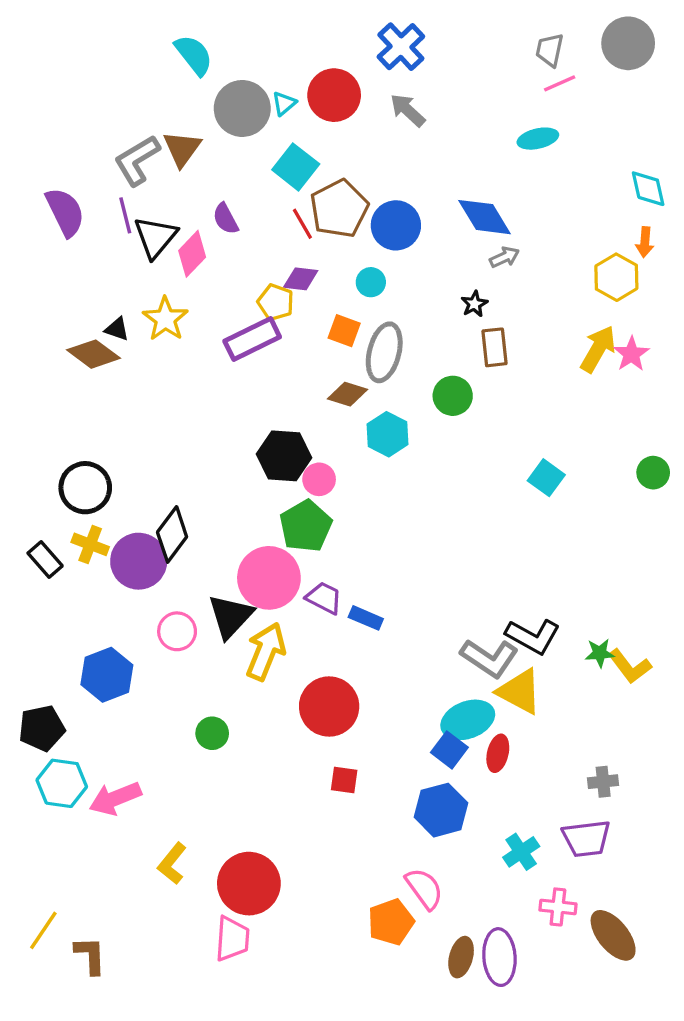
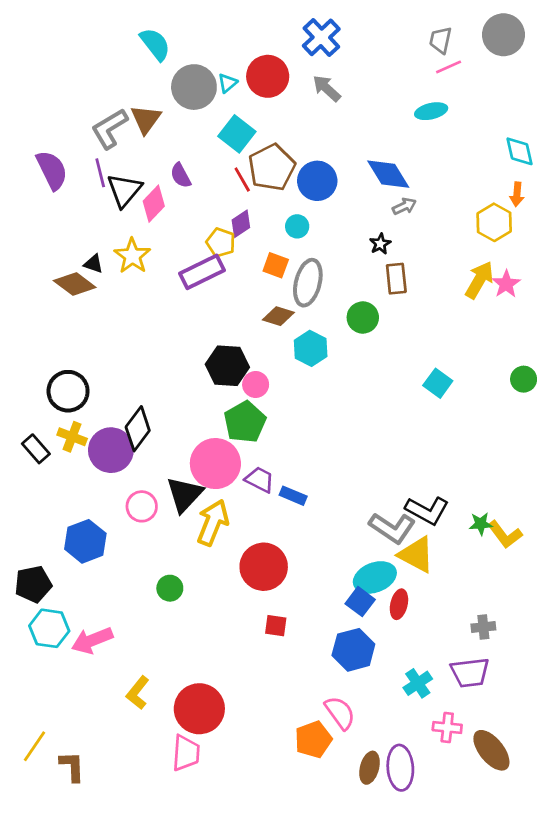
purple diamond: (301, 279) -> (241, 224), turned -40

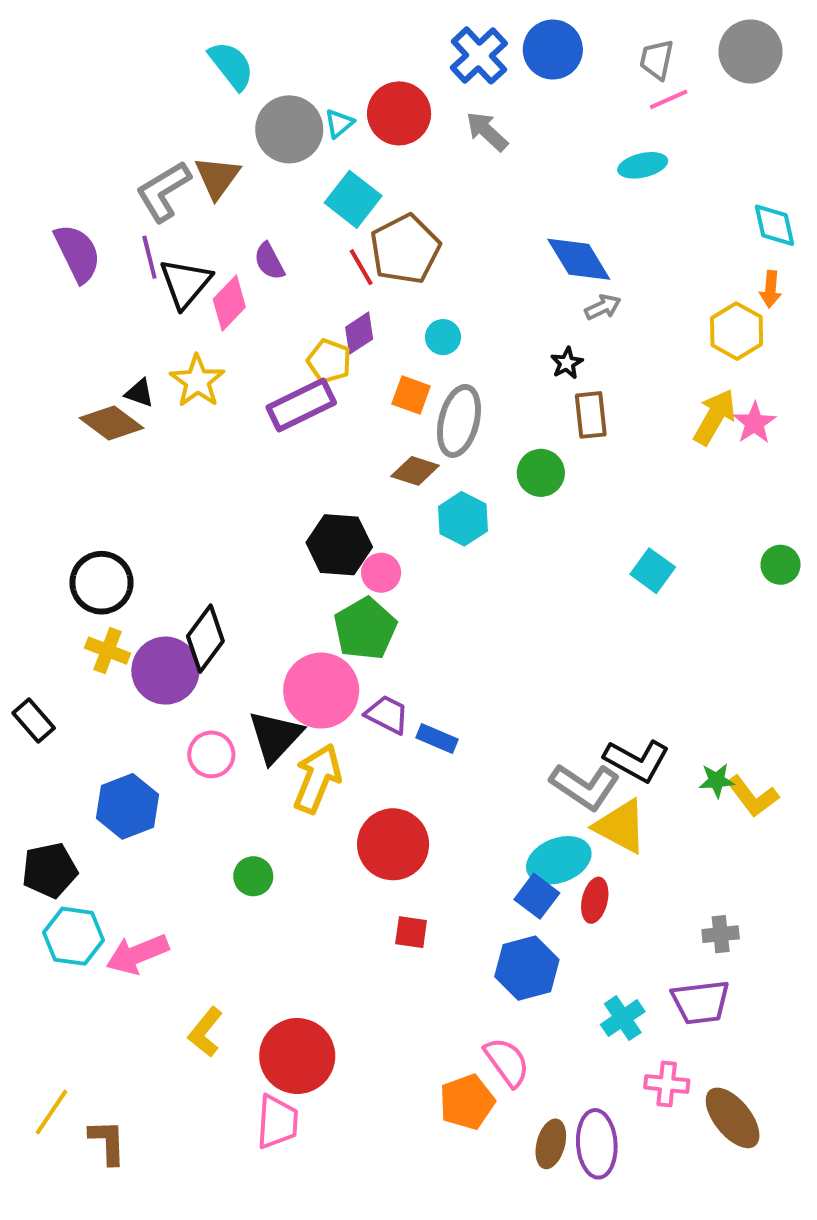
blue circle: (317, 181) -> (553, 50), moved
black rectangle: (36, 449) -> (34, 720), moved

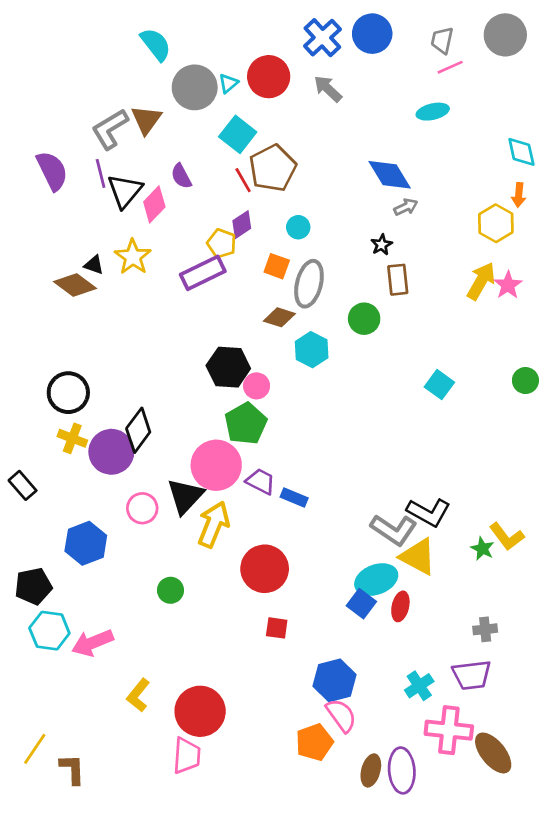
green star: (717, 780) -> (482, 549), moved, turned 30
blue hexagon: (527, 968) -> (335, 680), moved
pink cross: (667, 1084) -> (449, 730), size x1.6

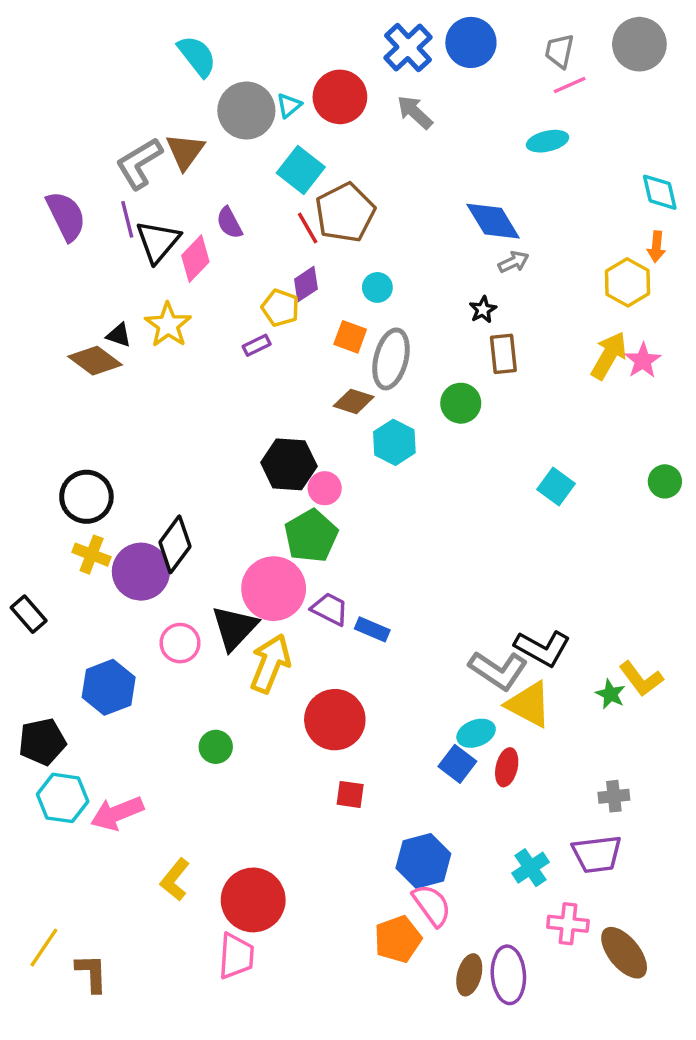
purple rectangle: (203, 273) -> (257, 345), size x0.5
cyan ellipse: (376, 580) -> (476, 733), size x0.7
pink cross: (449, 730) -> (568, 924), size x0.7

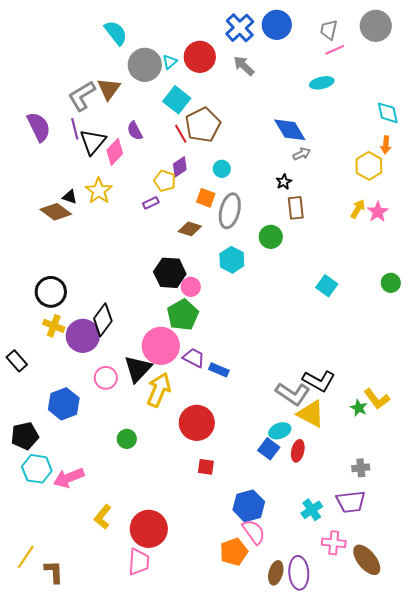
yellow arrow: (609, 356) -> (358, 209), size x0.7
brown diamond: (354, 401) -> (190, 229), moved

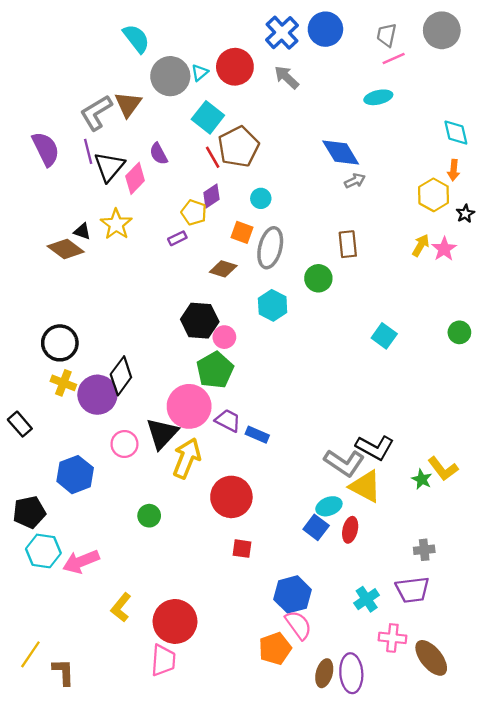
black star: (284, 182) -> (465, 214), moved

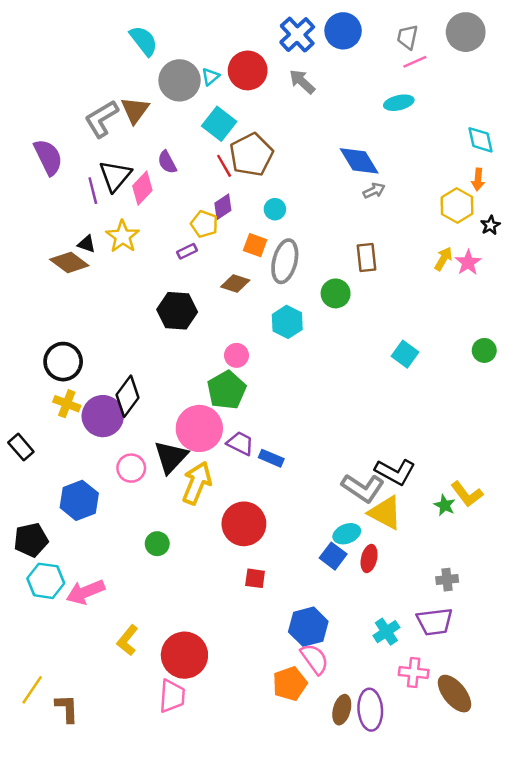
purple line: (88, 151) -> (93, 191), moved
black hexagon: (200, 321) -> (177, 311), moved

